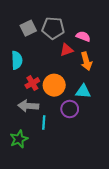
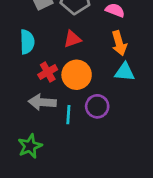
red triangle: (67, 50) -> (72, 39), moved
cyan triangle: (83, 91) -> (125, 72), moved
cyan line: (44, 122) -> (68, 115), moved

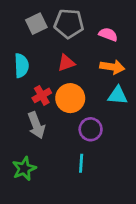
orange arrow: (119, 43) -> (112, 67), turned -65
gray arrow: (42, 102) -> (36, 125), turned -115
cyan line: (68, 115) -> (81, 163), moved

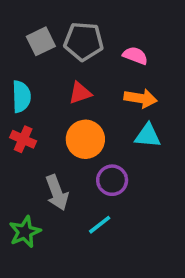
red cross: (42, 95) -> (23, 139), moved, turned -36
gray arrow: (36, 125) -> (57, 193), moved
cyan line: (81, 163) -> (100, 225), turned 48

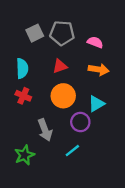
cyan triangle: (148, 136) -> (96, 104), moved, turned -36

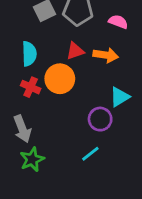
orange arrow: (99, 70) -> (106, 55), moved
orange circle: (63, 96) -> (60, 79), moved
gray arrow: (45, 130) -> (22, 129), moved

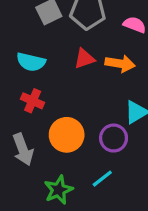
cyan semicircle: (29, 54) -> (31, 62), turned 105
orange circle: (60, 79) -> (67, 135), moved
green star: (32, 159) -> (58, 190), moved

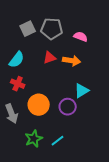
cyan semicircle: (31, 62) -> (17, 60), turned -66
cyan line: (102, 179) -> (58, 141), moved

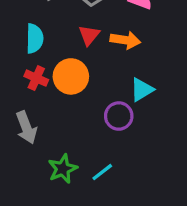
red triangle: (50, 58) -> (89, 35), turned -32
cyan semicircle: (17, 60) -> (35, 39), turned -36
orange circle: (39, 105) -> (71, 76), moved

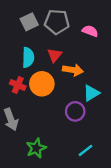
cyan semicircle: (35, 39) -> (28, 57), moved
orange arrow: (125, 40) -> (73, 70), moved
cyan line: (102, 172) -> (86, 150), moved

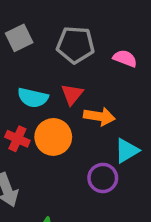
gray square: (29, 22) -> (19, 38), moved
cyan semicircle: (28, 57) -> (33, 98), turned 102

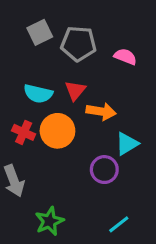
gray square: (19, 38) -> (40, 32), moved

